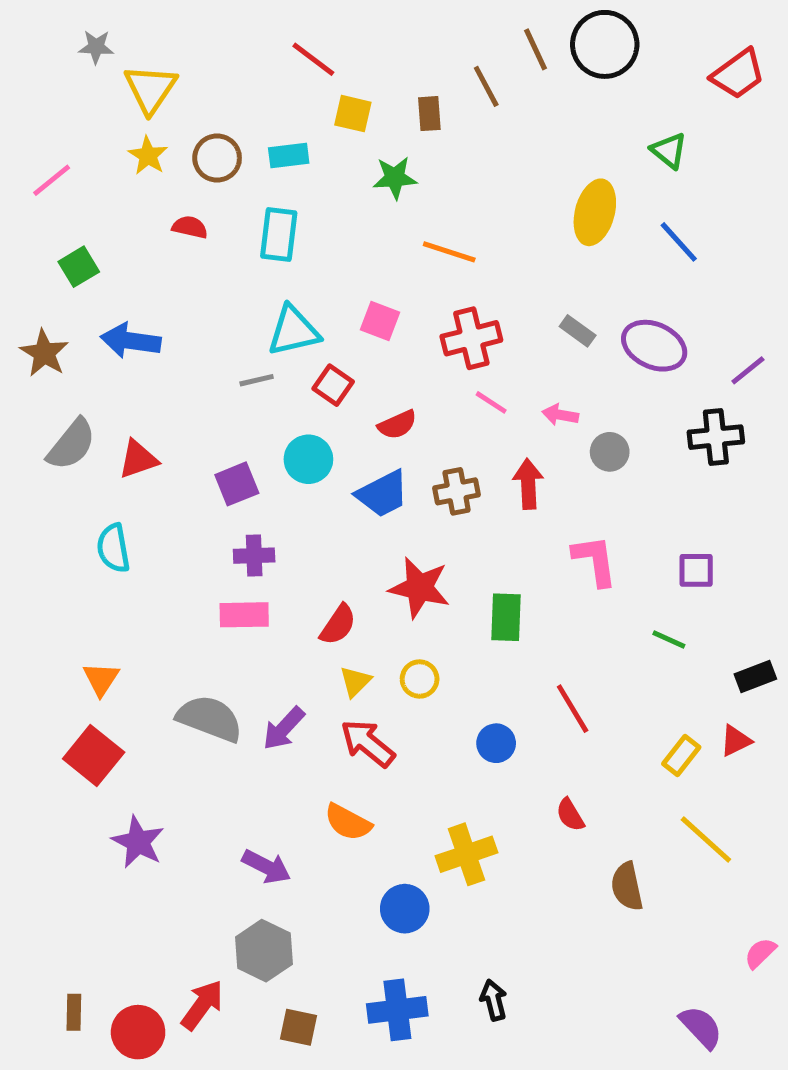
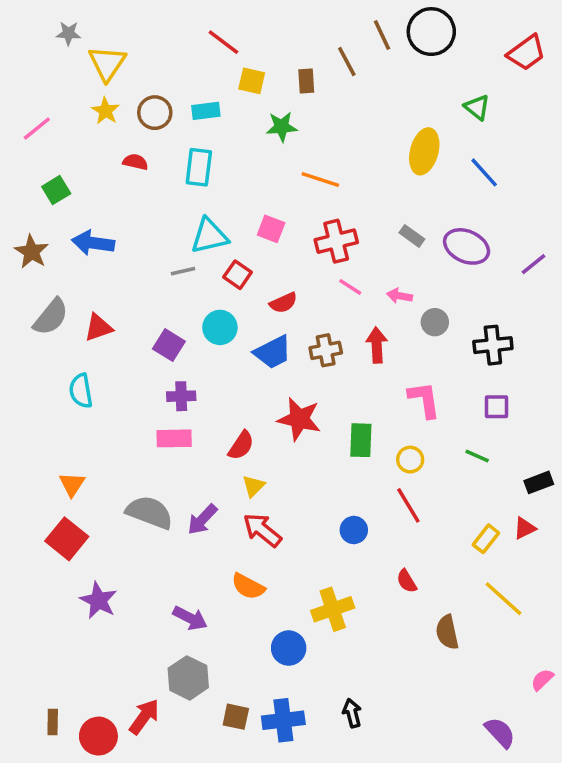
black cross: (716, 437) -> (493, 345), moved
purple square: (237, 484) -> (169, 345), turned -36
yellow circle: (420, 679) -> (410, 460), moved
brown square: (299, 1027) -> (236, 717), moved

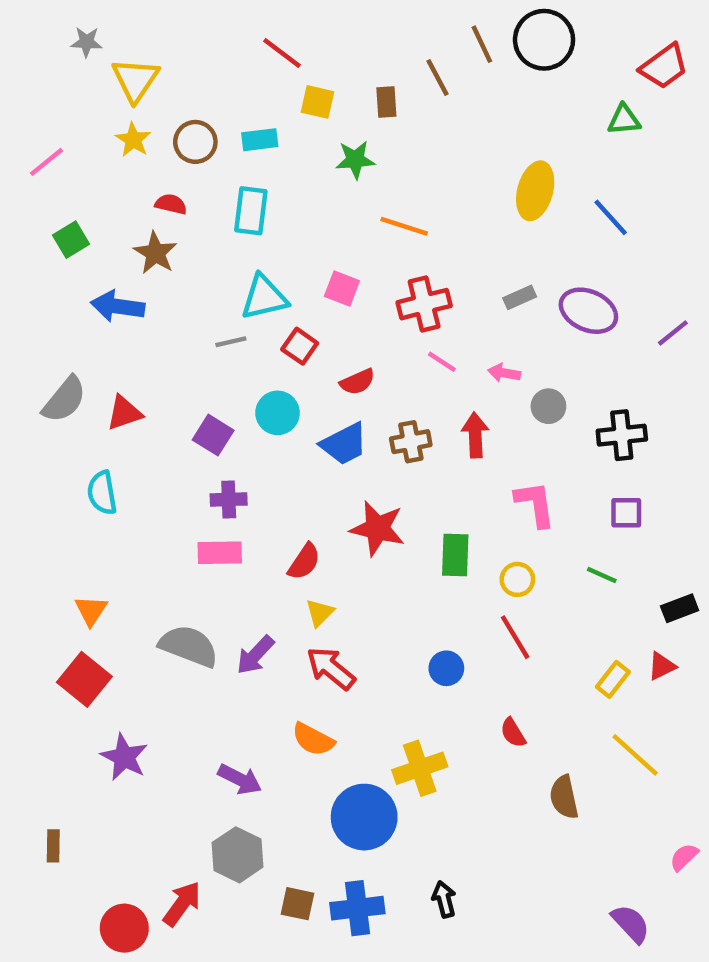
green triangle: (477, 107) -> (624, 120), moved, turned -44
gray rectangle: (412, 236) -> (520, 297), turned -60
brown star: (32, 252) -> (155, 253), moved
blue circle: (289, 648) -> (364, 817), size x1.5
brown rectangle: (53, 722) -> (53, 846), moved

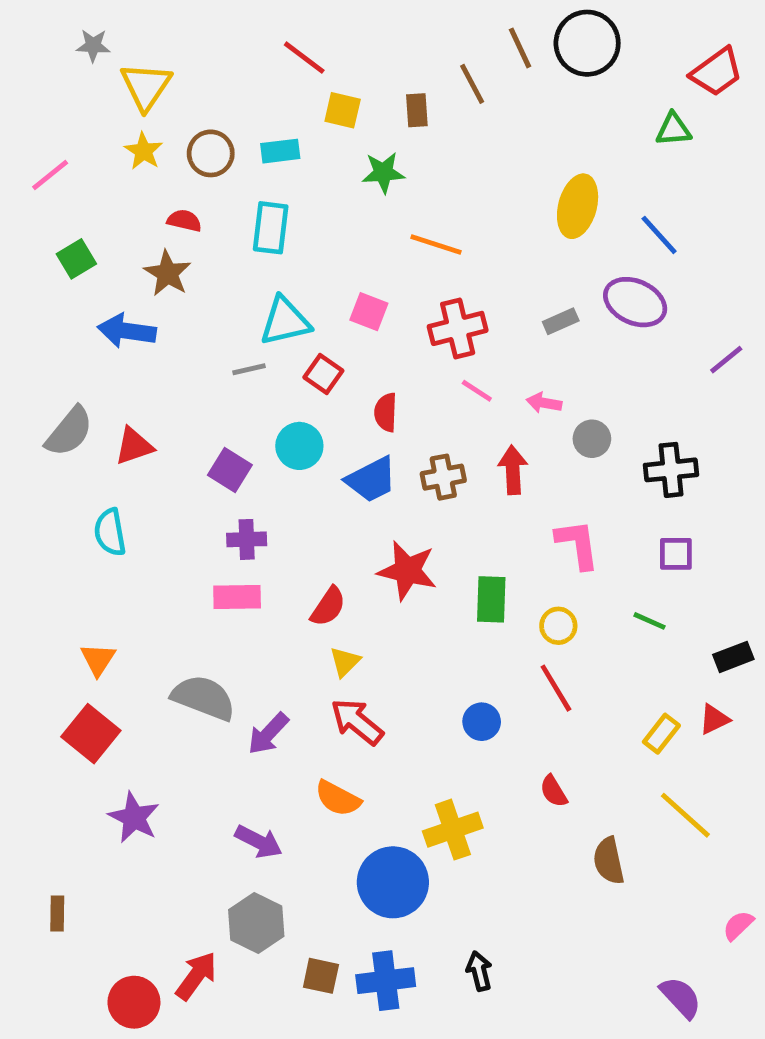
purple ellipse: (588, 311) -> (635, 302), moved
red semicircle: (357, 382) -> (386, 412), turned 116
purple arrow: (255, 655) -> (268, 734), moved

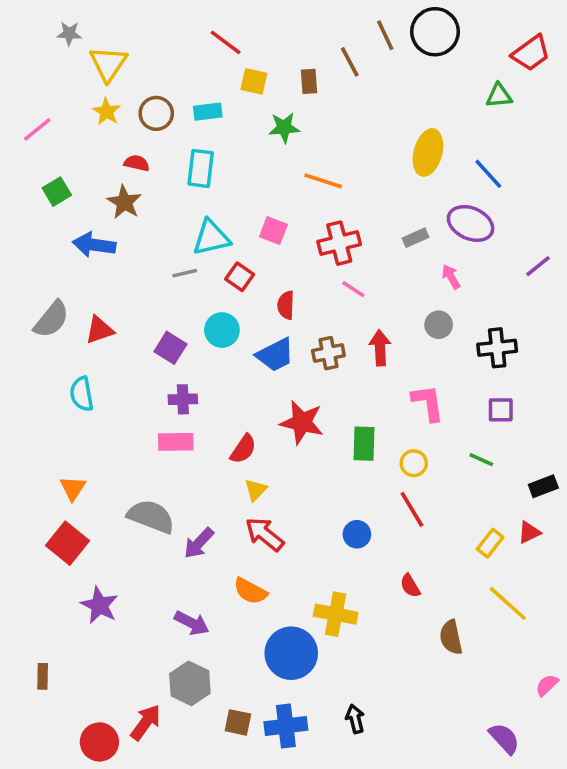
pink arrow: (544, 403) -> (451, 277), moved, turned 50
yellow cross: (453, 830) -> (336, 614), turned 30

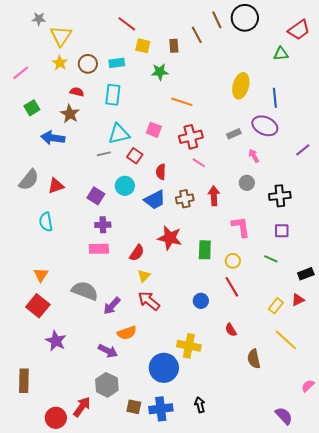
blue line: (488, 174) -> (275, 98), turned 36
orange semicircle: (250, 591) -> (127, 333), moved, turned -48
brown rectangle: (43, 676) -> (24, 381), size x1.6

